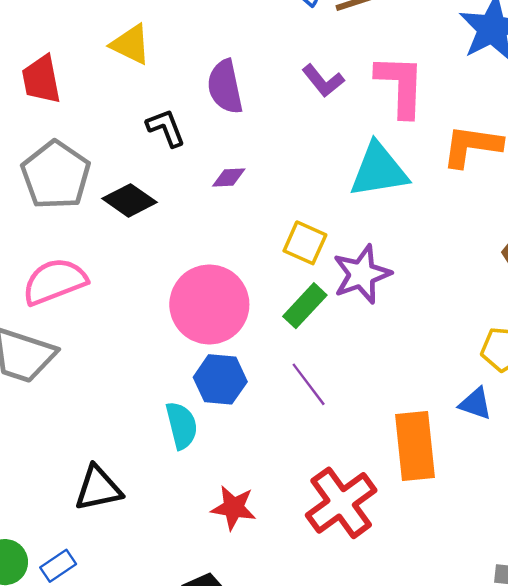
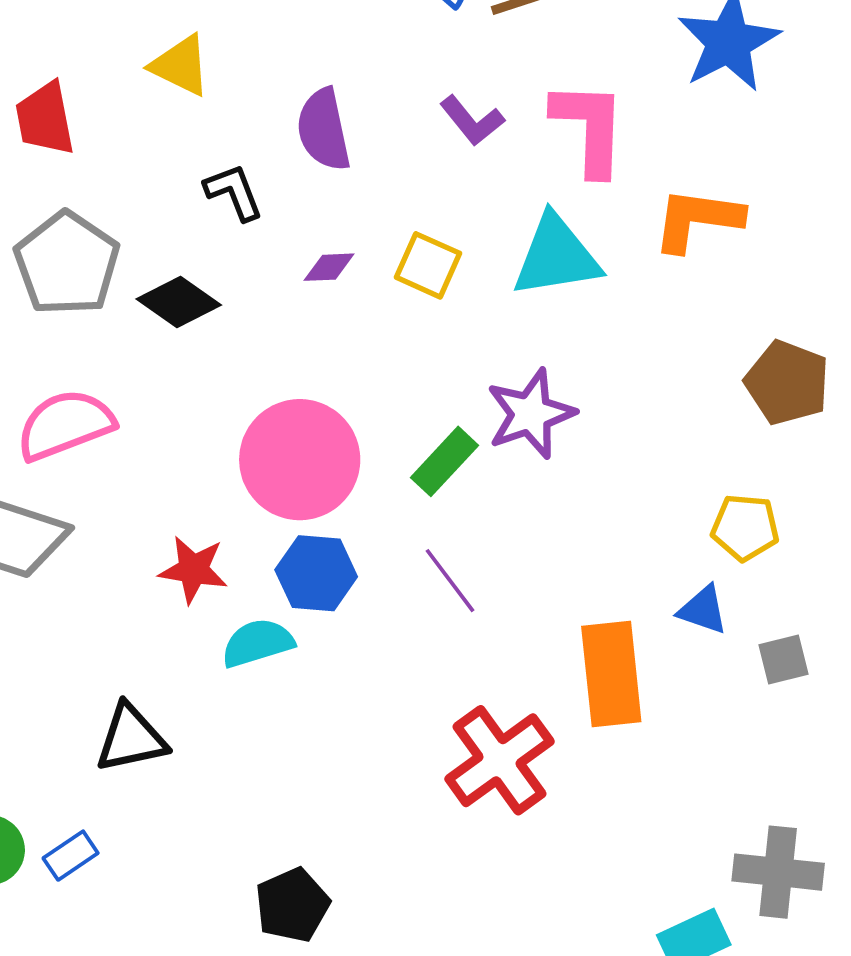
yellow square: (305, 243) -> (428, 265), moved
cyan semicircle: (182, 425) -> (258, 643), turned -93
red star: (234, 508) -> (193, 570), moved

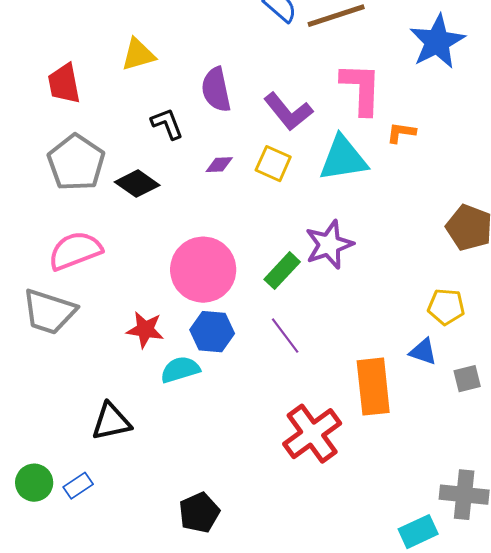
yellow triangle: (181, 66) -> (138, 55), turned -42
purple L-shape: (472, 121) -> (288, 112), moved, size x1.4
orange L-shape: (697, 220) -> (401, 133), moved, size x0.6

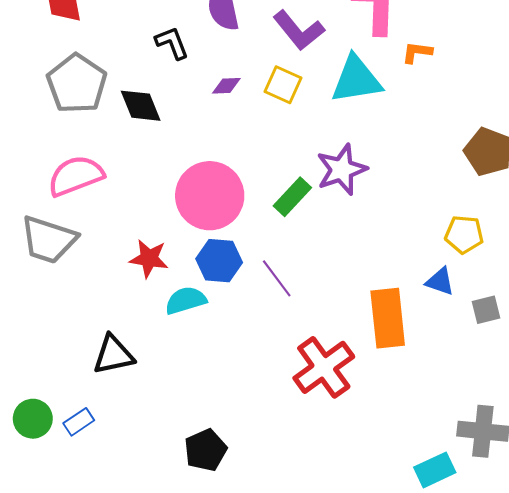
black diamond: (137, 184) -> (141, 106), turned 33
purple line: (285, 336) -> (277, 278), moved

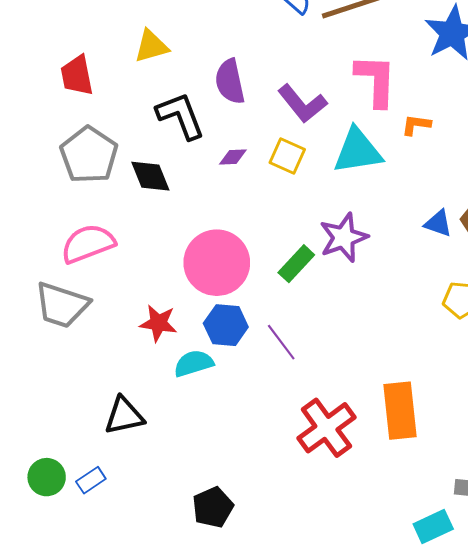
black L-shape: (172, 43) -> (181, 116), size x1.5
blue triangle: (440, 282) -> (438, 223), moved
orange rectangle: (388, 318) -> (400, 411), moved

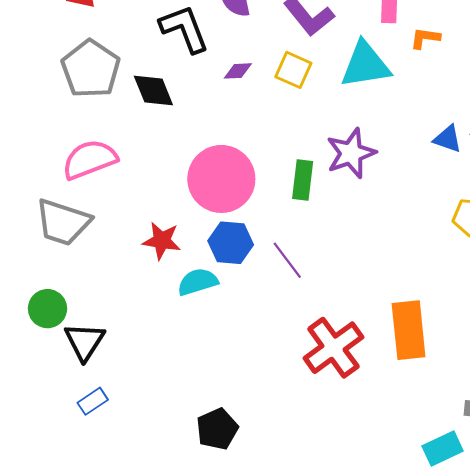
green rectangle: (296, 264) -> (303, 180), turned -36
black triangle: (124, 416) -> (85, 342), moved, turned -45
green circle: (47, 477) -> (47, 309), moved

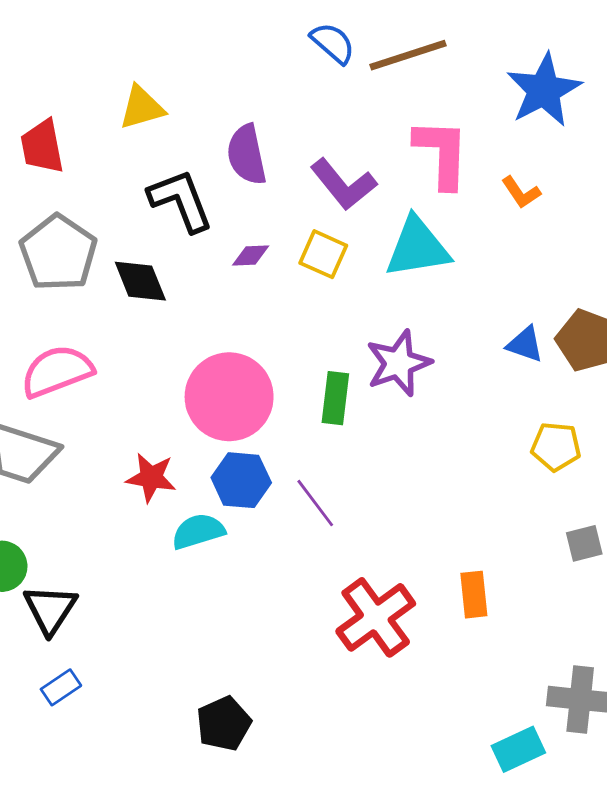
orange L-shape: (425, 38) -> (521, 192), moved, turned -132
orange rectangle: (409, 330) -> (474, 595), size x0.6

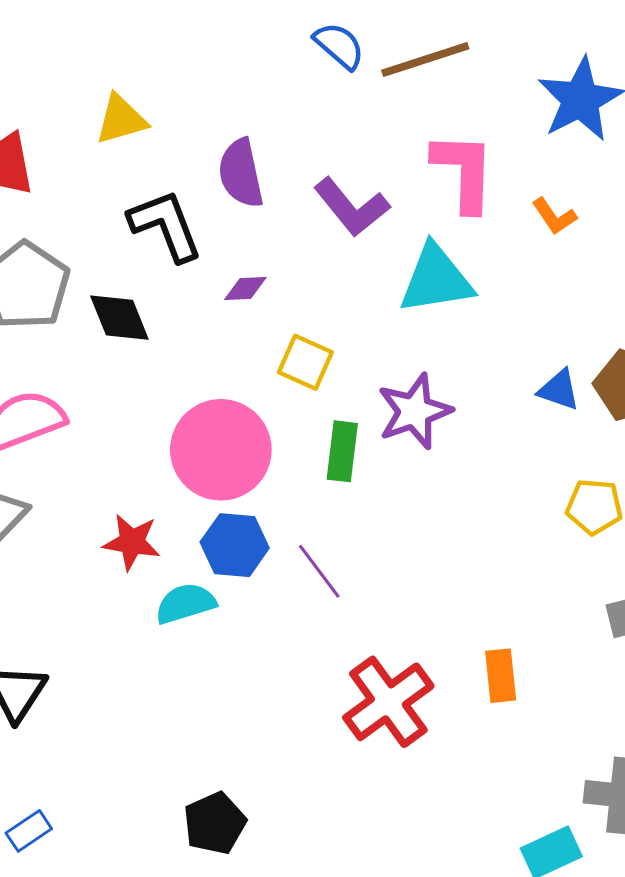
yellow square: (323, 254) -> (305, 362), moved
blue rectangle: (61, 687) -> (29, 831), moved

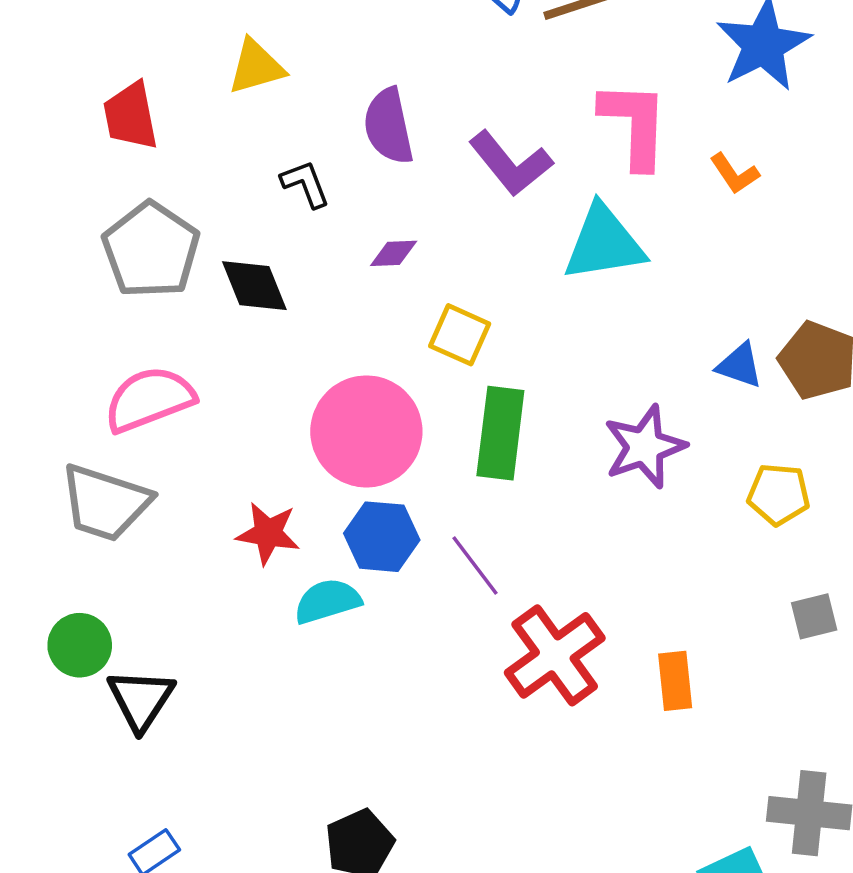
black L-shape: (166, 225) -> (305, 184), size x0.6
purple star: (414, 411) -> (645, 447), moved
green rectangle: (342, 451) -> (500, 433), size x1.4
red cross: (388, 702) -> (555, 655), moved

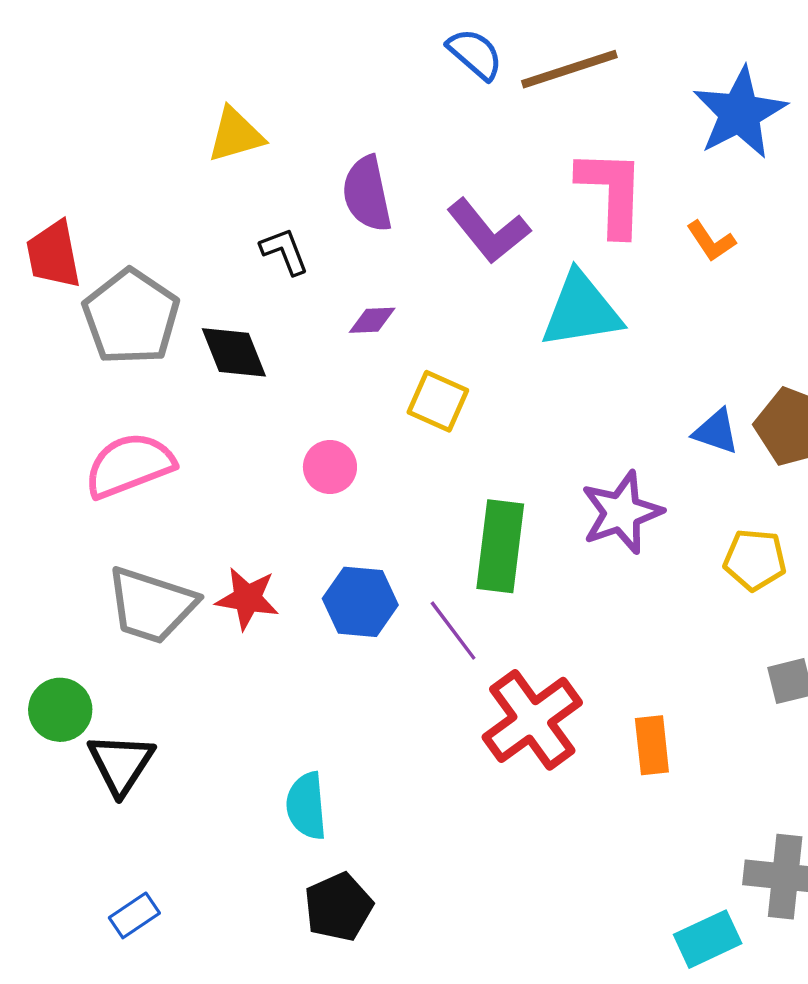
red trapezoid: (131, 116) -> (53, 255), moved
pink circle: (366, 431) -> (330, 467), moved, size x0.5
green rectangle: (500, 433) -> (500, 546), moved
gray trapezoid: (105, 503) -> (151, 605), moved
cyan semicircle: (327, 601) -> (306, 806), moved, turned -78

